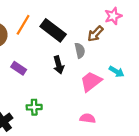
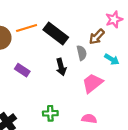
orange line: (23, 25) -> (27, 28), turned 42
cyan arrow: (117, 72) -> (112, 59), moved
green cross: (34, 107) -> (50, 113), moved

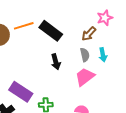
gray semicircle: (82, 53) -> (85, 55), moved
cyan arrow: (112, 59) -> (103, 55), turned 48
purple rectangle: (22, 70) -> (21, 92), moved, size x1.6

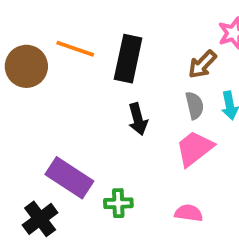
orange line: (24, 26) -> (75, 49), turned 36
black rectangle: (51, 31) -> (128, 59), turned 65

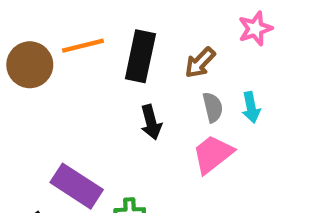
orange line: (75, 49) -> (83, 46), turned -33
brown arrow: (202, 64) -> (200, 63), moved

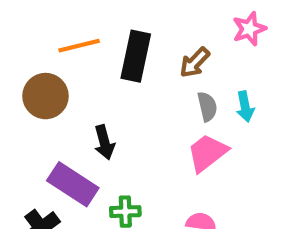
brown circle: (30, 65) -> (46, 96), moved
black arrow: (151, 122) -> (104, 142), moved

